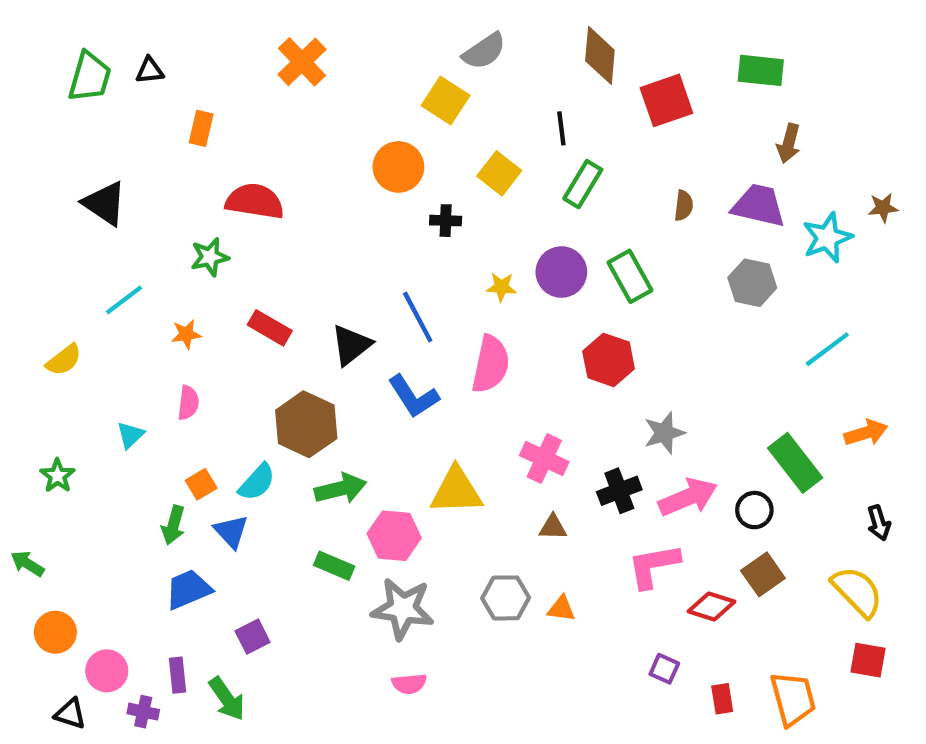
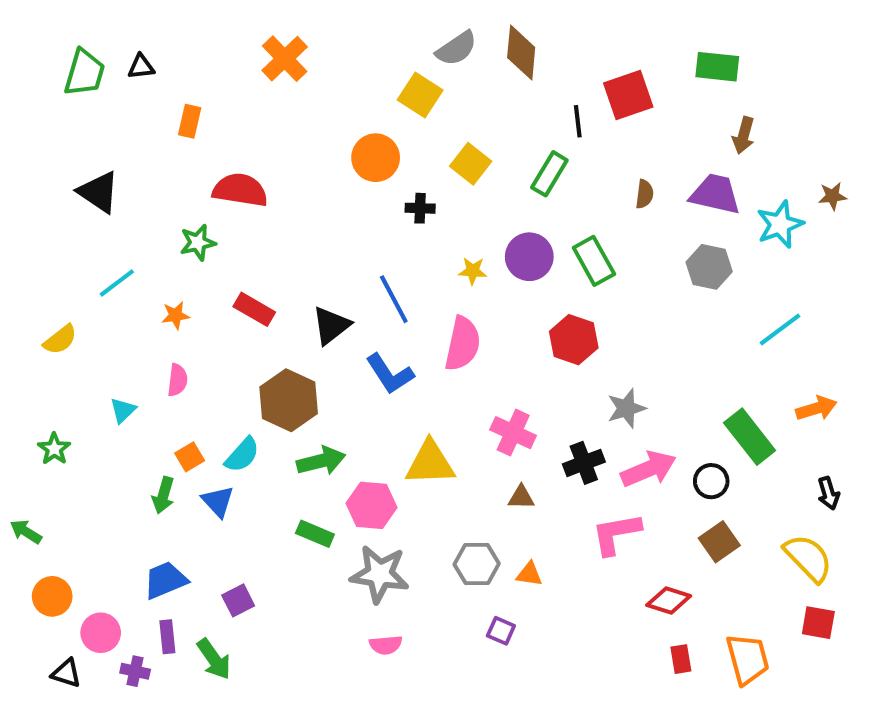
brown diamond: (600, 55) -> (521, 53), moved
black line: (561, 128) -> (578, 121), moved
blue trapezoid: (188, 589) -> (165, 580), moved
red diamond: (711, 607) -> (669, 600), moved
purple square: (664, 669) -> (501, 631), moved

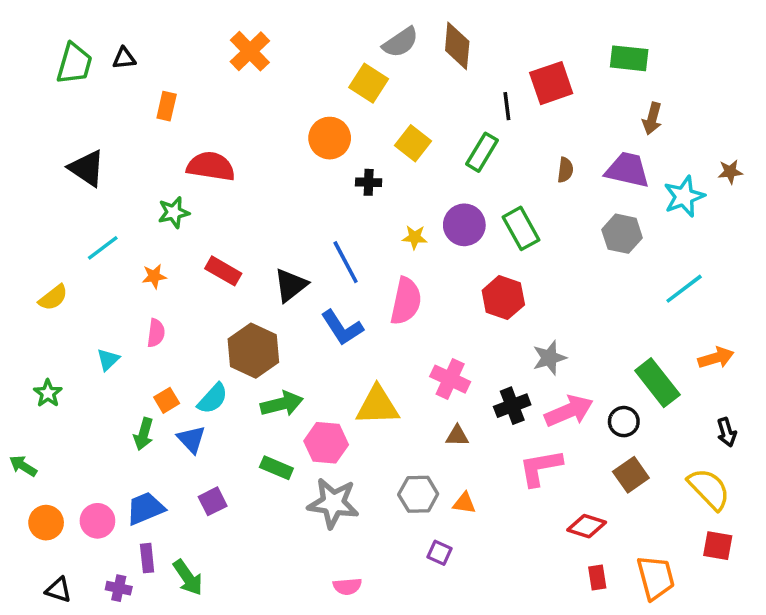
purple square: (238, 600) -> (213, 501), moved
pink circle: (101, 633) -> (97, 521), moved
pink semicircle: (386, 645) -> (347, 586), moved

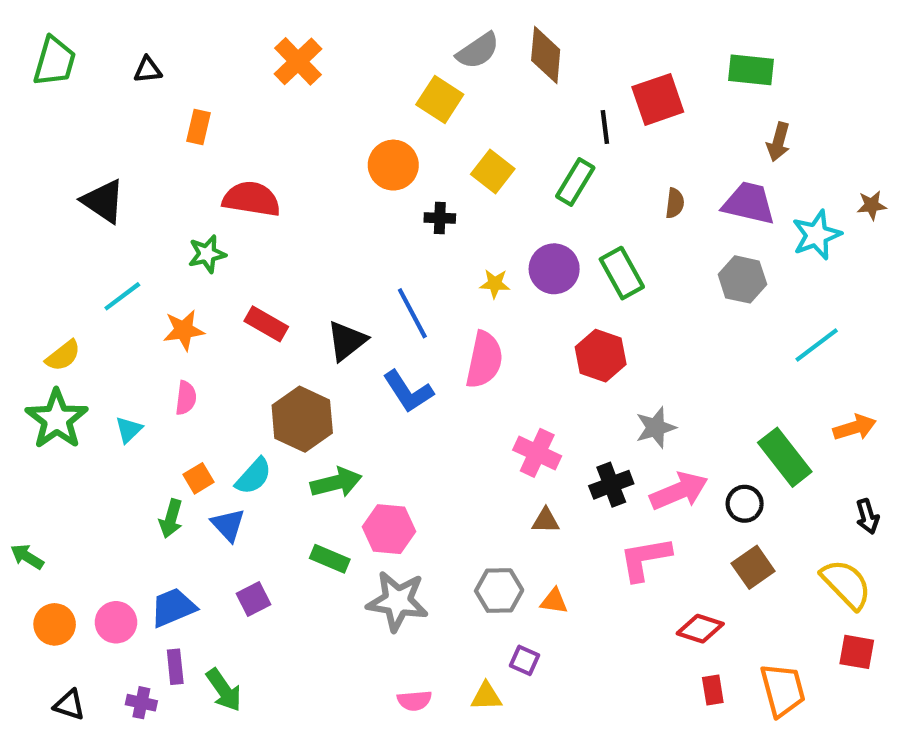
green trapezoid: (74, 64) -> (55, 61), moved
orange star: (154, 276) -> (184, 330), size x1.4
green star: (48, 393) -> (57, 419), moved, size x1.8
yellow triangle: (377, 406) -> (486, 696), moved, size x0.6

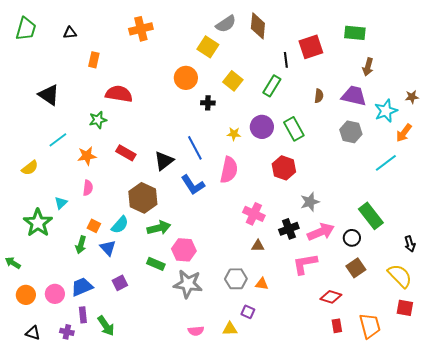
orange cross: (298, 61) -> (141, 29), turned 30
green star: (57, 419) -> (38, 223), moved
orange arrow: (855, 428) -> (404, 133), moved, turned 144
orange square: (199, 478) -> (94, 226), turned -32

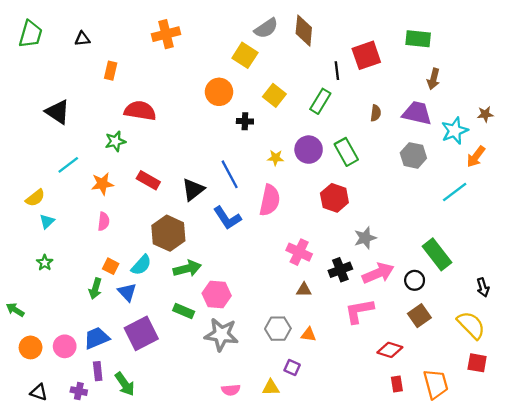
cyan triangle: (61, 203) -> (47, 221), moved
green star: (38, 223) -> (45, 263), size x0.5
purple square: (120, 283) -> (141, 333), size x1.8

